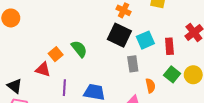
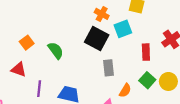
cyan square: (145, 40) -> (123, 29), moved
orange square: (56, 54) -> (27, 43), moved
orange semicircle: (150, 86) -> (125, 90), turned 40

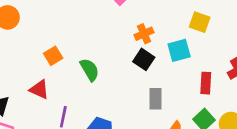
orange cross: (102, 14) -> (144, 34), moved, turned 32
black square: (97, 39) -> (144, 59), size x0.7

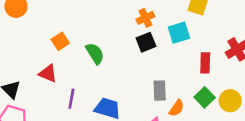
black square: (144, 59) -> (146, 42), turned 36
gray rectangle: (156, 99) -> (160, 91), moved

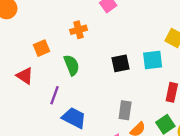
orange cross: (145, 18) -> (78, 30), moved
purple line: (71, 99) -> (55, 95), moved

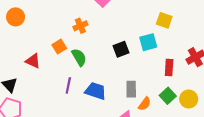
orange square: (41, 48) -> (59, 47), moved
red triangle: (25, 76) -> (33, 61), moved
blue trapezoid: (74, 118) -> (96, 91), moved

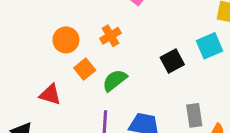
orange circle: (16, 17) -> (66, 40), moved
green semicircle: (79, 57) -> (115, 80), turned -90

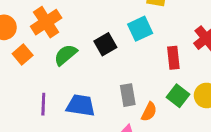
orange cross: (111, 36) -> (46, 22), size x1.5
green semicircle: (115, 80) -> (66, 55), moved

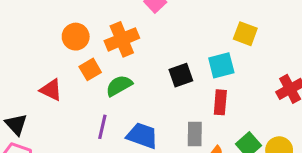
green semicircle: (66, 55) -> (119, 86), moved
red rectangle: (173, 58) -> (220, 102), moved

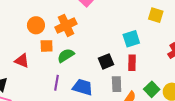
yellow square: (245, 34) -> (156, 15), moved
orange square: (90, 69) -> (47, 46), turned 32
black square: (181, 75) -> (106, 61), moved

